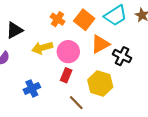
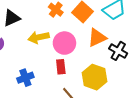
red rectangle: (66, 75) -> (61, 67), turned -32

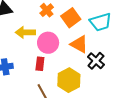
orange triangle: (97, 38) -> (79, 44), turned 42

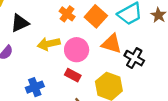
red rectangle: (40, 64) -> (73, 75), turned -56

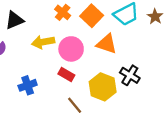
black cross: (134, 58) -> (130, 75), moved

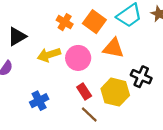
red rectangle: (66, 75) -> (84, 92), moved, turned 35

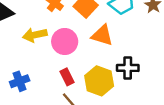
black cross: (141, 77) -> (128, 68), turned -30

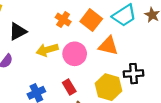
red rectangle: (67, 77) -> (69, 87), moved

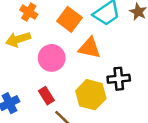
orange cross: (63, 20) -> (29, 12), moved
yellow arrow: (47, 50) -> (18, 39), moved

